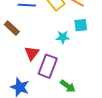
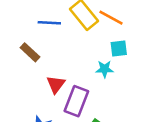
cyan star: (63, 37) -> (105, 69), moved

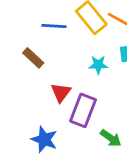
cyan star: (105, 69) -> (98, 65), moved

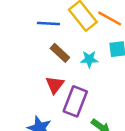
brown rectangle: (33, 58) -> (60, 53), moved

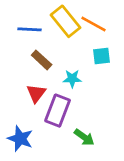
cyan star: (89, 59) -> (72, 79), moved

